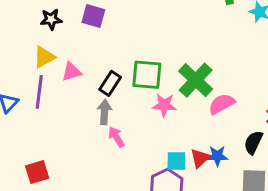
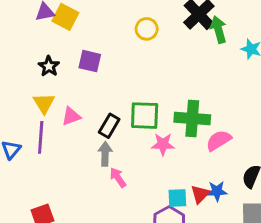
black star: (51, 19) -> (49, 66), turned -30
yellow triangle: (44, 57) -> (44, 103), turned -30
green cross: (196, 80) -> (192, 118), turned -36

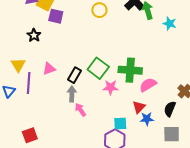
purple square: (90, 61) -> (56, 16), moved
yellow triangle: (44, 103) -> (18, 65), moved
green square: (145, 116) -> (98, 68), turned 35
red triangle: (200, 194) -> (139, 107), moved

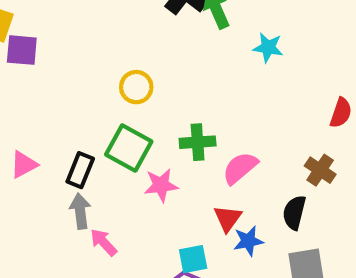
yellow circle: (99, 10) -> (136, 87), moved
cyan star: (170, 24) -> (268, 48), moved
green cross: (130, 70) -> (198, 142), size x0.7

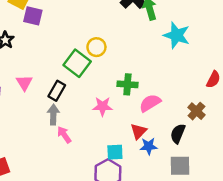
cyan star: (268, 48) -> (177, 35), size x1.5
green square: (129, 148) -> (77, 63), moved
pink triangle: (24, 165) -> (24, 83), turned -42

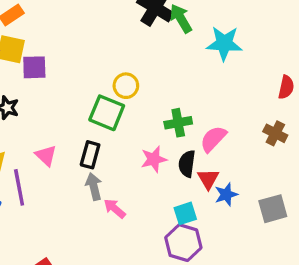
black semicircle: (178, 134) -> (187, 164), moved

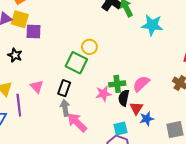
green cross: (178, 123) -> (117, 84), moved
pink arrow: (115, 208) -> (77, 122), size x1.5

